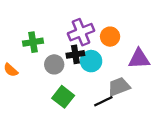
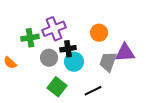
purple cross: (81, 32) -> (54, 29), moved
cyan circle: (91, 61) -> (74, 62), moved
gray trapezoid: (119, 87) -> (108, 62), moved, turned -50

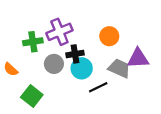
gray trapezoid: (108, 62) -> (119, 68), turned 95
green square: (57, 87) -> (32, 96), moved
black line: (93, 91) -> (98, 87), moved

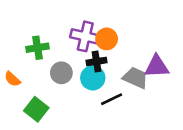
purple cross: (59, 32) -> (85, 36), moved, turned 35
orange circle: (109, 36) -> (107, 39), moved
black cross: (75, 54) -> (97, 62), moved

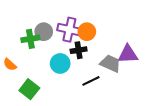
gray circle: (61, 73) -> (44, 32), moved
cyan circle: (93, 78) -> (60, 63), moved

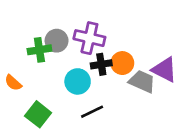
orange circle: (87, 32) -> (122, 63), moved
purple triangle: (128, 54) -> (164, 70), turned 30
black line: (91, 81) -> (92, 112), moved

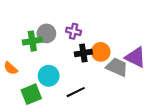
purple cross: (89, 38) -> (74, 31), size x0.6
cyan circle: (78, 81) -> (49, 76), moved
green square: (38, 114) -> (31, 94), turned 30

